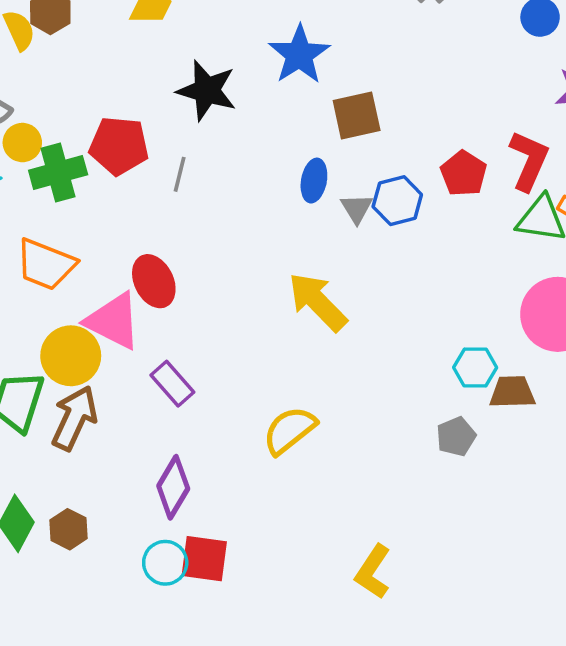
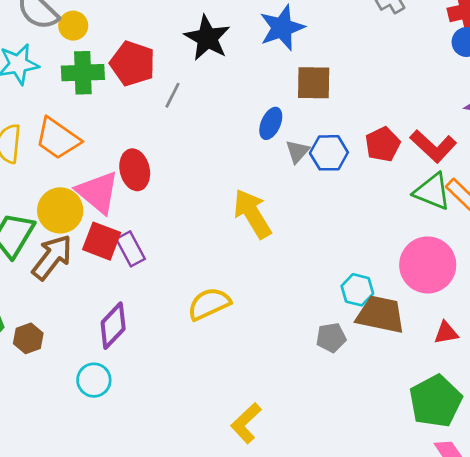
yellow circle: (22, 143) -> (73, 26), moved
red L-shape: (529, 161) -> (433, 146), turned 96
brown trapezoid: (512, 392) -> (381, 315), size x1.4
red square: (204, 559) -> (102, 241), moved

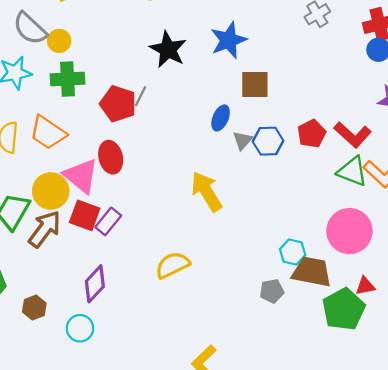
red pentagon: (133, 63) -> (118, 104), moved
purple rectangle: (131, 249) -> (108, 221), turned 68
brown hexagon: (28, 338) -> (34, 308), moved
green pentagon: (436, 401) -> (344, 309), moved

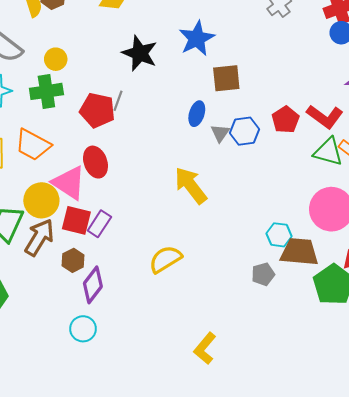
yellow circle: (59, 41) -> (56, 59), moved
brown hexagon: (34, 308) -> (73, 260), moved

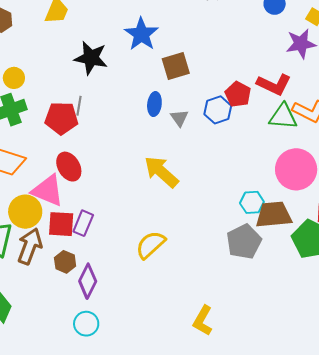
blue hexagon: (245, 131) -> (218, 110), moved
gray pentagon: (263, 274) -> (244, 242), size x1.6

